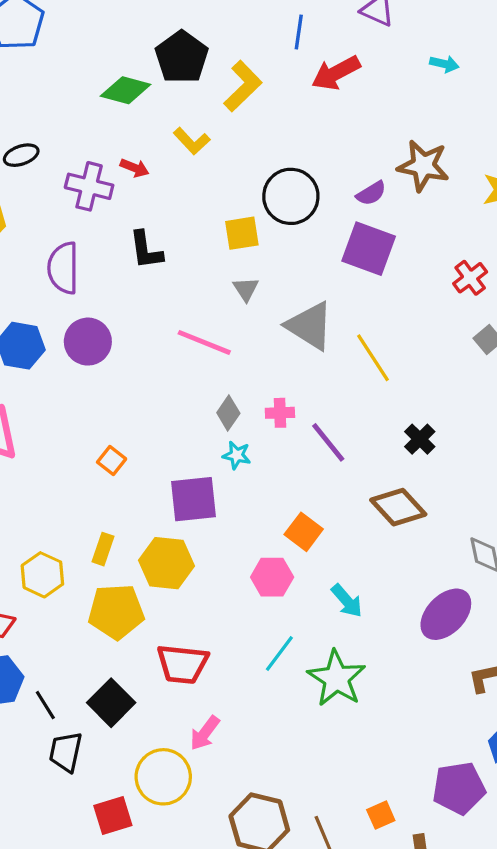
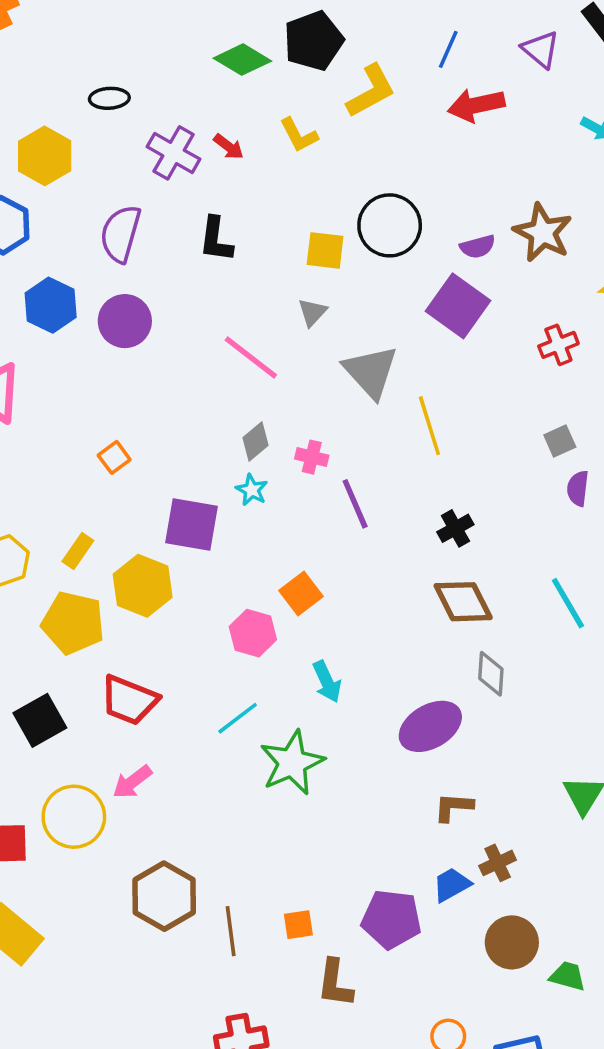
red cross: (470, 278) -> (558, 345), moved
brown diamond: (398, 507) -> (463, 602), moved

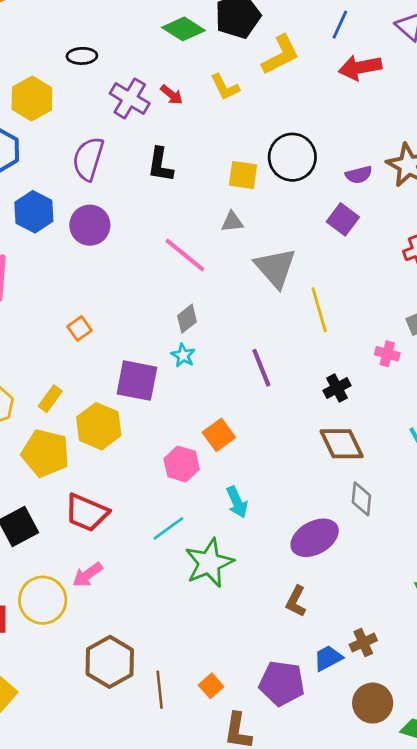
purple square: (458, 306) -> (343, 219), size x0.7
gray triangle: (312, 312) -> (232, 222), turned 40
pink cross: (312, 457) -> (387, 354), moved
brown L-shape: (453, 807) -> (296, 601), moved, turned -68
orange square: (298, 925) -> (211, 686), turned -35

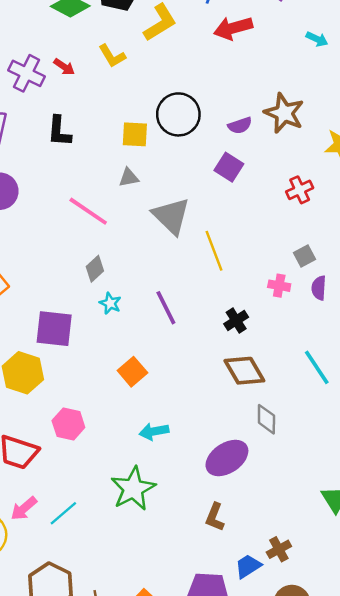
cyan star: (183, 355) -> (110, 303), moved
pink hexagon: (182, 464) -> (68, 424), moved
cyan arrow: (237, 502) -> (154, 431), turned 108
cyan line: (169, 528) -> (63, 513), moved

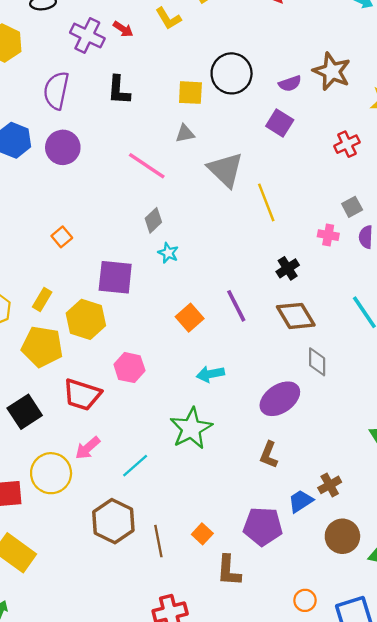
purple line: (166, 308) -> (236, 306), moved
cyan line: (63, 513) -> (135, 466), moved

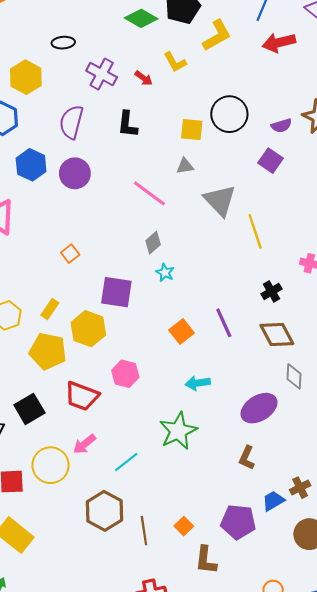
red arrow: (123, 29) -> (144, 78), moved

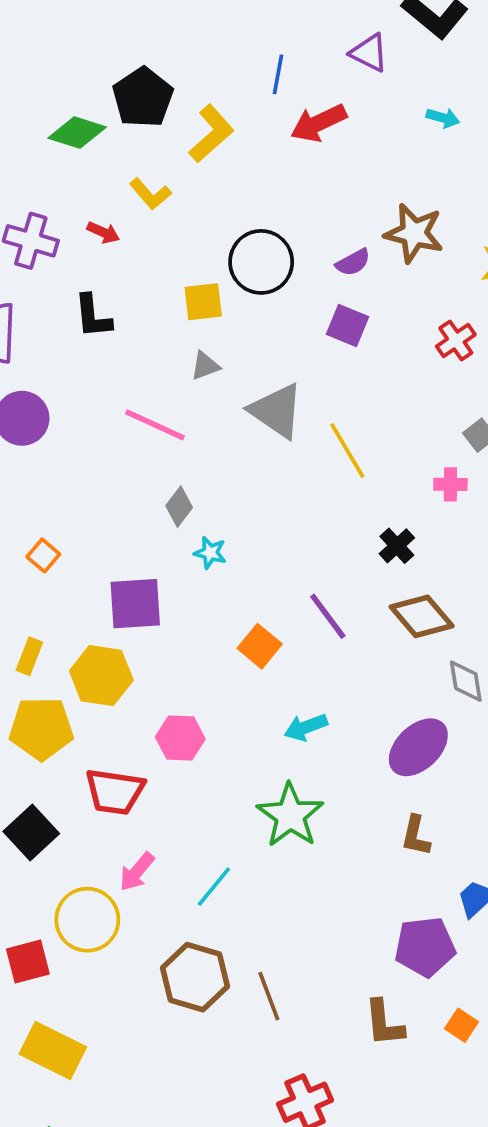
orange square: (184, 526) -> (462, 1025), moved

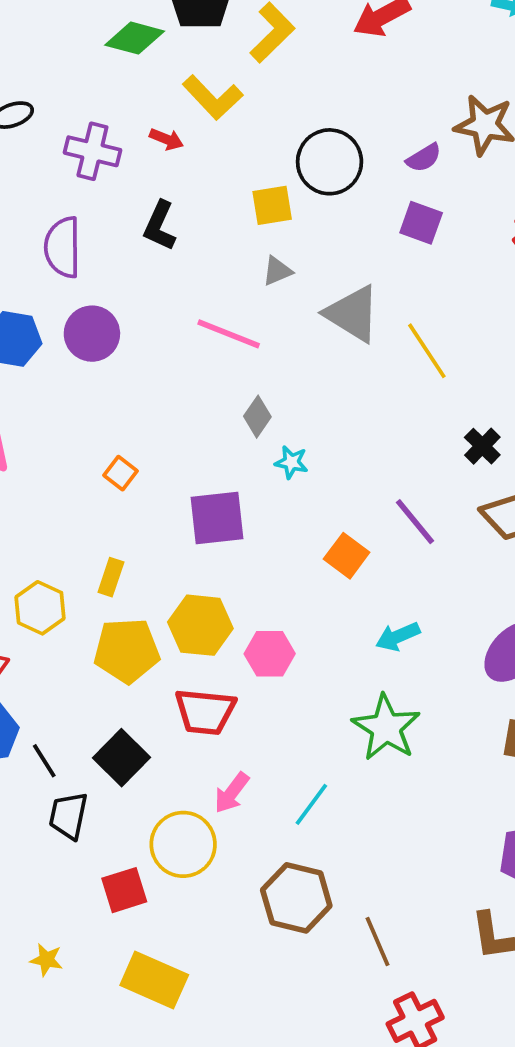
yellow L-shape: (150, 194) -> (213, 97), size x1.4
black L-shape: (93, 316) -> (160, 226), turned 33
yellow hexagon: (101, 676) -> (200, 625), moved
brown line: (269, 996) -> (377, 942), moved

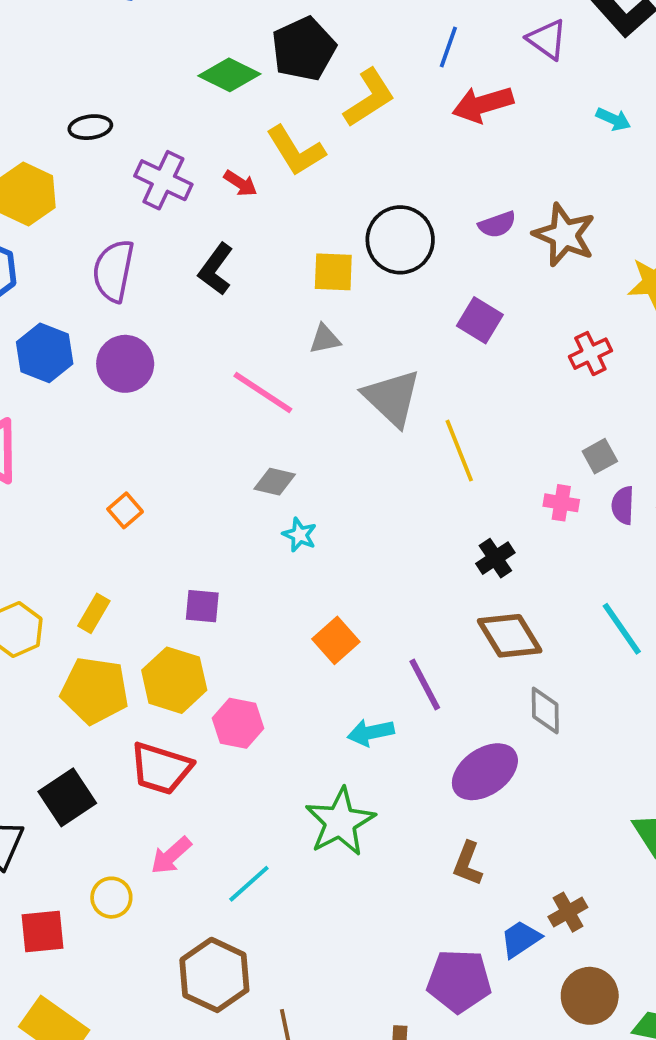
purple semicircle: (424, 158) -> (497, 224), moved
gray diamond: (257, 417) -> (275, 482), turned 57
purple square: (217, 518) -> (202, 606), moved, size x0.6
purple line: (415, 522) -> (425, 684), moved
yellow circle: (183, 844) -> (111, 898), size x0.6

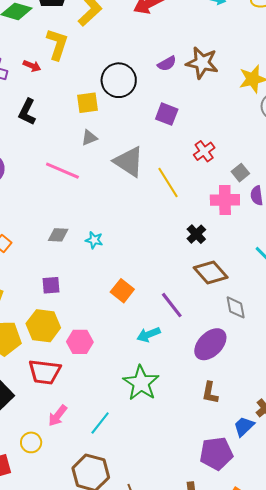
yellow L-shape: (296, 151) -> (57, 44), turned -120
red cross: (590, 354) -> (204, 151), moved
gray diamond: (275, 482) -> (58, 235), moved
pink cross: (561, 503) -> (225, 200), size x1.6

